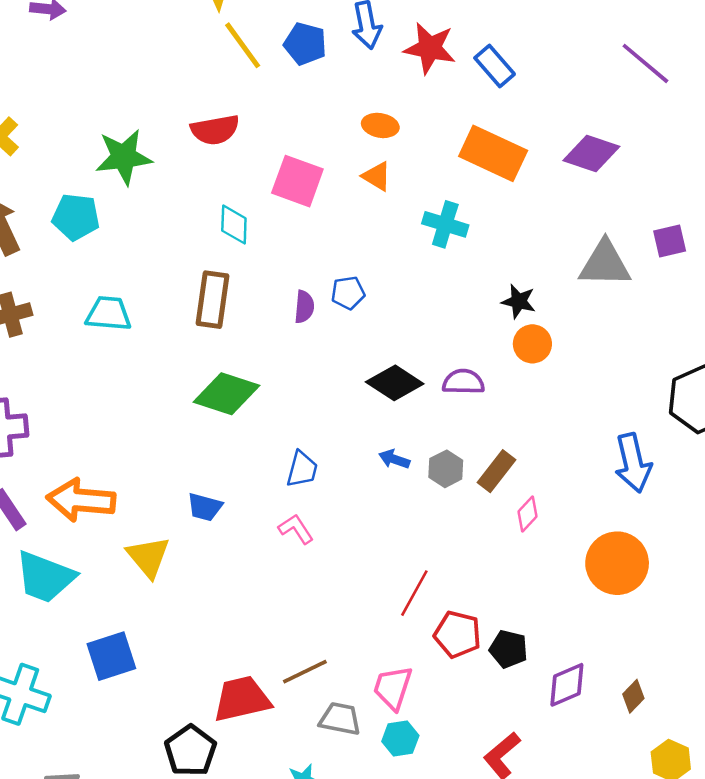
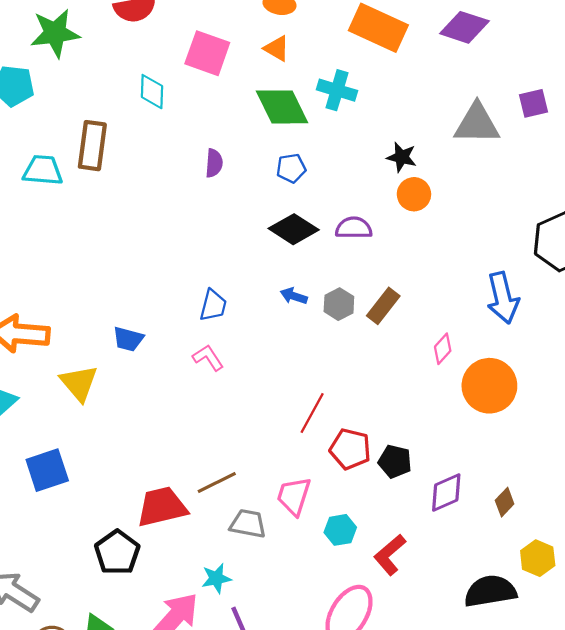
blue pentagon: (348, 293) -> (291, 168), moved
brown rectangle: (212, 300) -> (92, 146), moved
green diamond: (227, 394) -> (282, 107), moved, turned 46
pink diamond: (528, 514) -> (443, 349), moved
cyan hexagon: (400, 738) -> (340, 530), moved

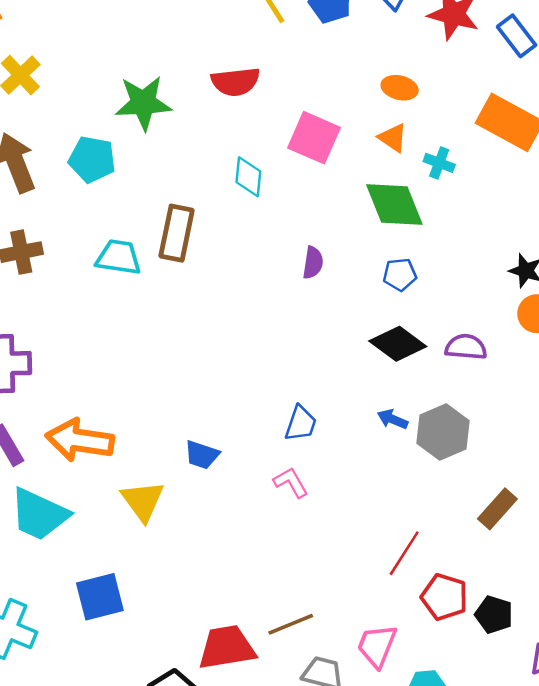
cyan cross: (337, 90) -> (439, 163), moved, size x0.7
gray hexagon: (339, 304) -> (443, 432), size x1.5
brown rectangle: (383, 306) -> (497, 509), moved

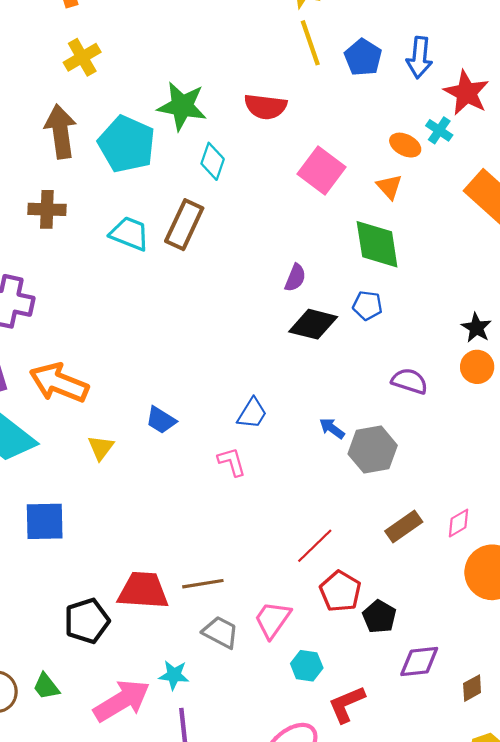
cyan pentagon: (92, 159) -> (127, 144), size x1.4
cyan cross: (439, 163) -> (439, 130), moved
cyan diamond: (248, 177) -> (213, 161), moved
black diamond: (398, 344) -> (313, 324), moved, turned -36
yellow triangle: (143, 501) -> (101, 448), size x0.7

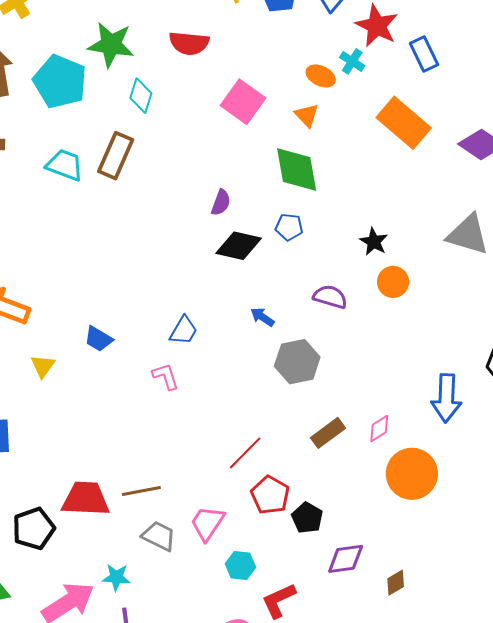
black star: (476, 328) -> (374, 242), moved
blue arrow: (332, 428) -> (262, 317), moved

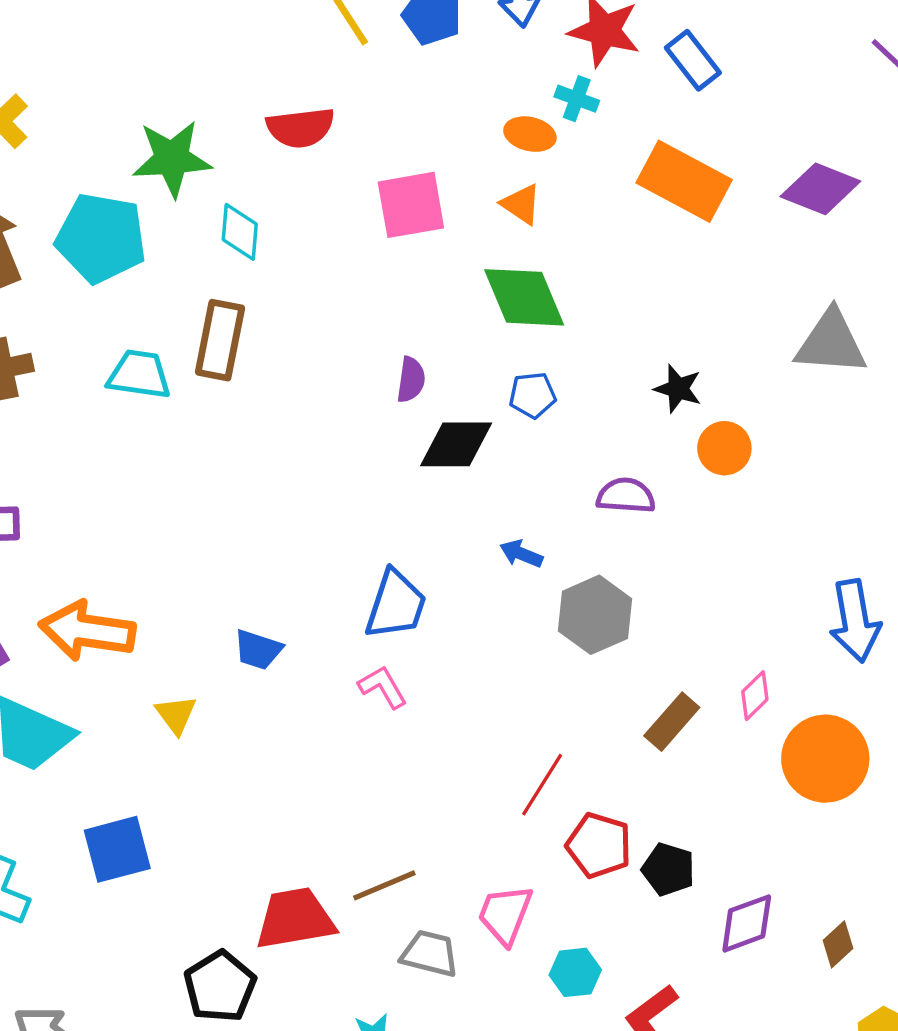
pink square: (243, 102) -> (411, 205), turned -33
blue trapezoid: (184, 330) -> (396, 605), size x1.4

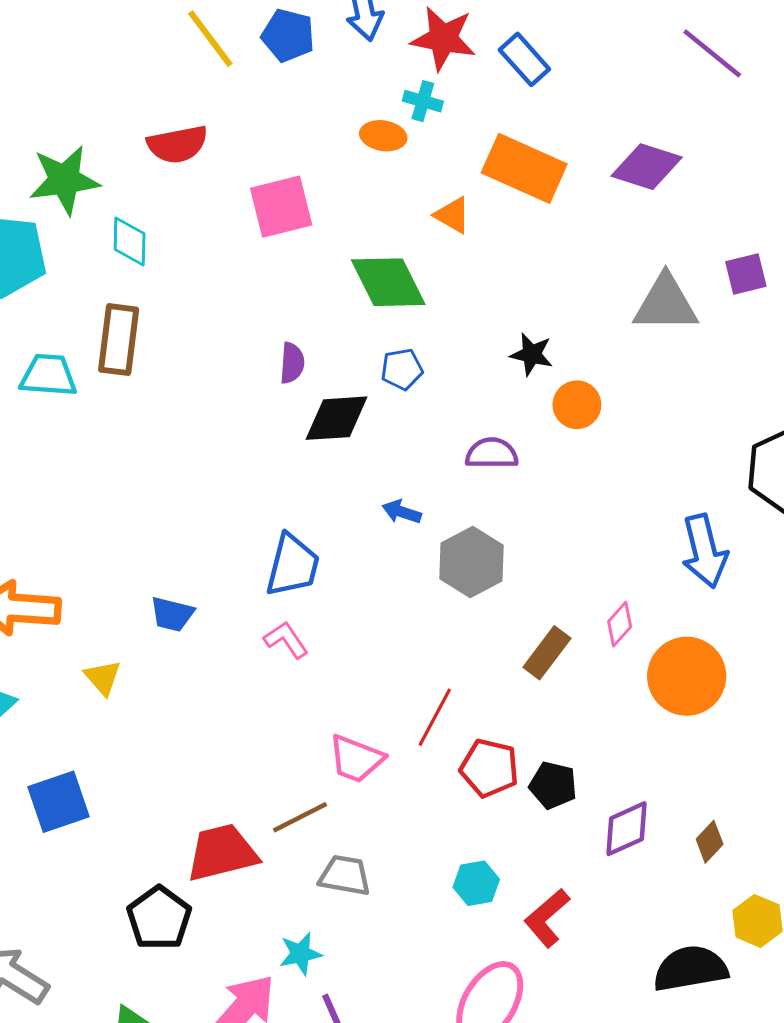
orange triangle: (521, 204) -> (452, 215), moved
pink trapezoid: (505, 914) -> (356, 759), moved, turned -86

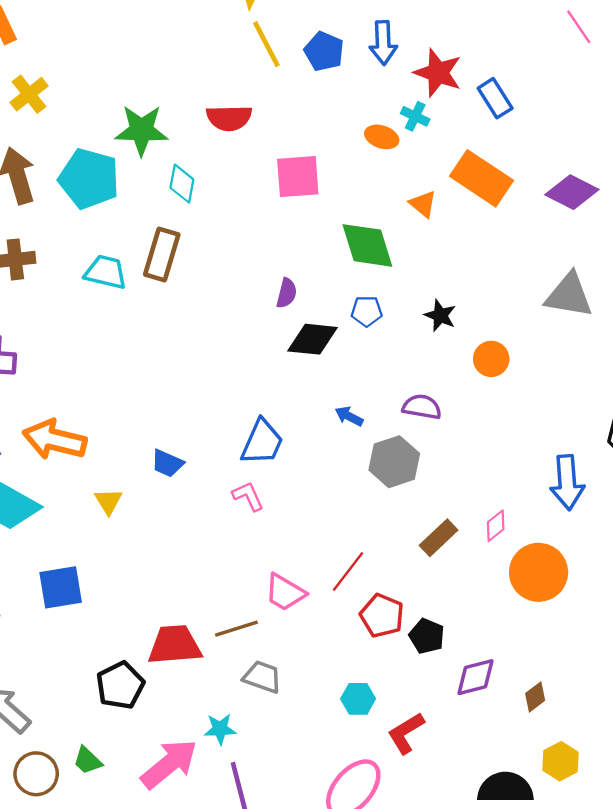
black star: (532, 354) -> (440, 316), moved
purple semicircle: (492, 453) -> (422, 407), moved

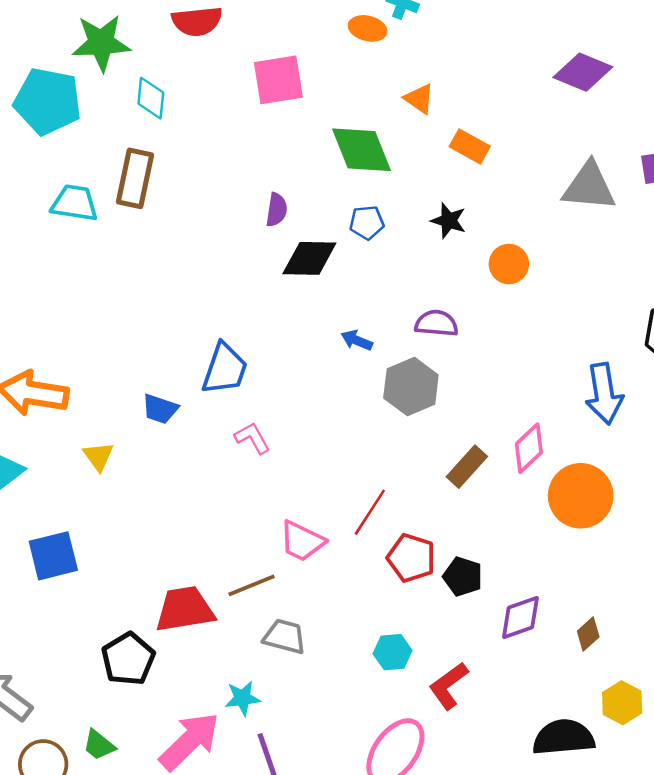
orange rectangle: (482, 178) -> (470, 146), moved, size x0.6
blue trapezoid: (262, 442) -> (225, 369), moved
pink diamond: (496, 526) -> (529, 448), size x1.4

